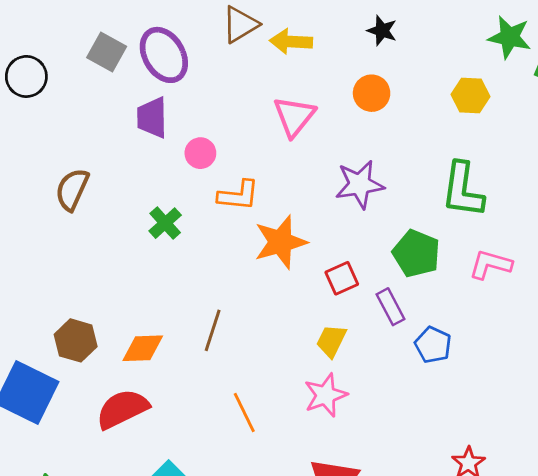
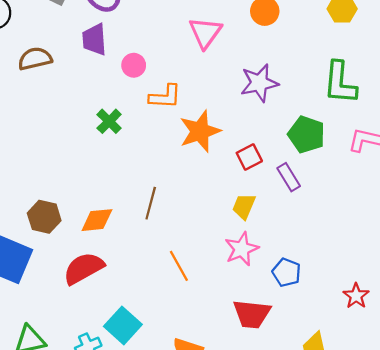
brown semicircle: (72, 189) -> (35, 59), moved, turned 56
blue pentagon: (433, 345) -> (287, 272), moved

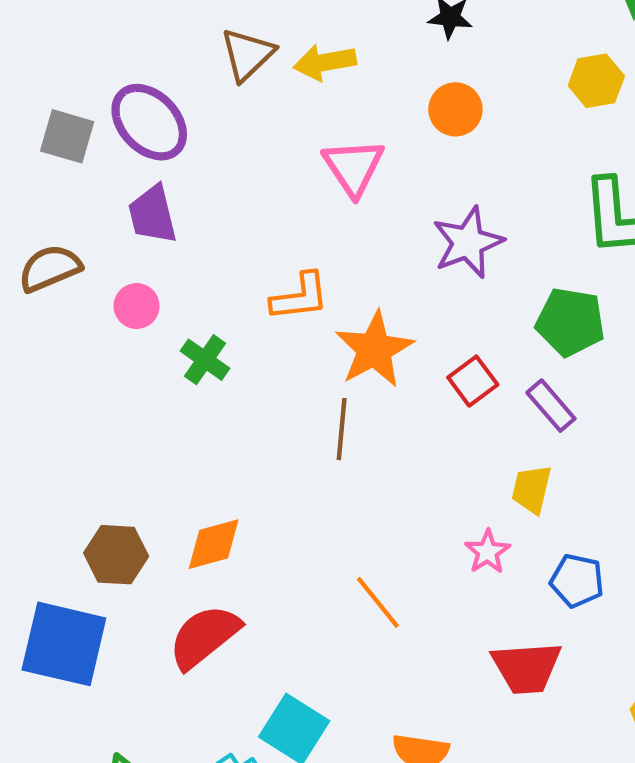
pink circle: (134, 65) -> (137, 306), moved
brown line: (151, 203) -> (342, 429), moved
yellow trapezoid: (244, 206) -> (532, 489), moved
pink star: (242, 249) -> (487, 552), size x0.7

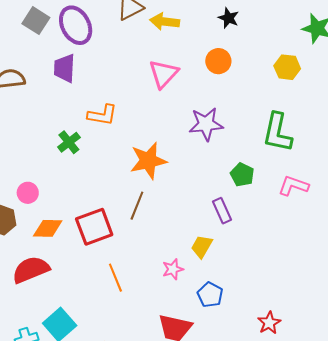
orange L-shape: (300, 297) -> (102, 115), moved
pink circle: (137, 306) -> (28, 193), moved
green pentagon: (570, 322) -> (242, 175), size x0.7
red square: (473, 381) -> (94, 227), moved, size x1.6
brown line: (342, 429) -> (137, 206), moved

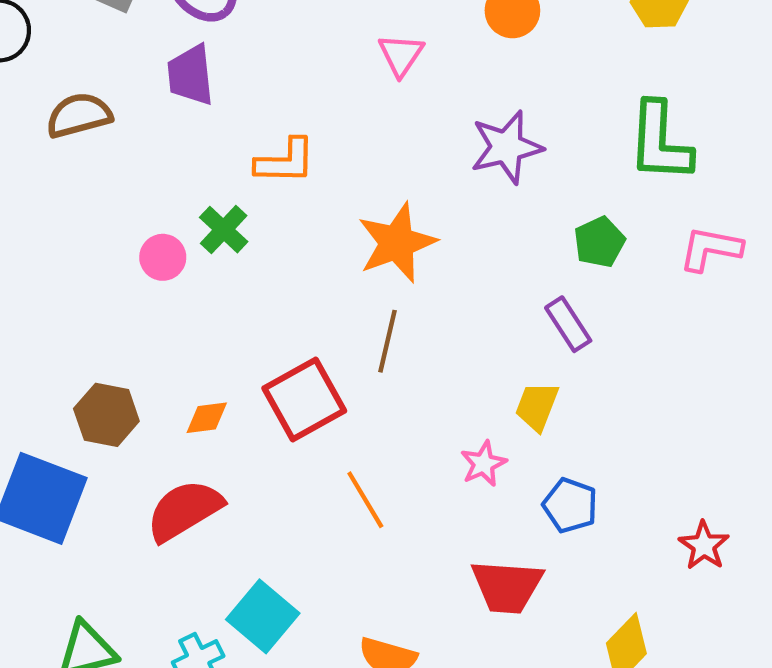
pink triangle: (164, 74) -> (401, 55), size x0.7
green pentagon: (242, 175) -> (599, 242), turned 30
pink circle: (28, 193) -> (163, 257), moved
orange diamond: (48, 228) -> (207, 418), size x0.7

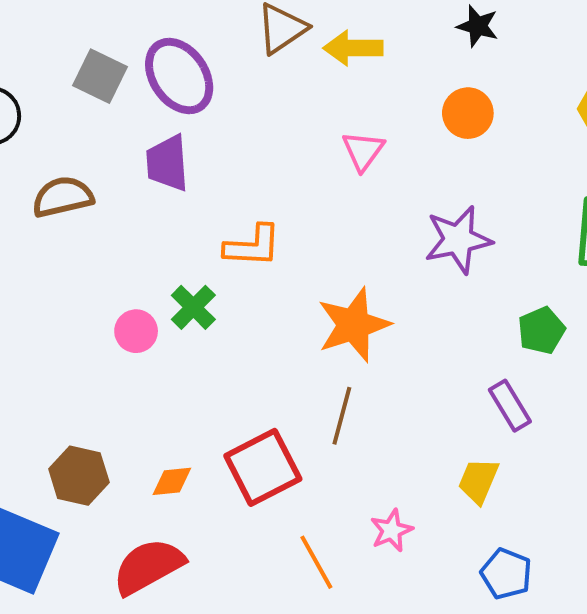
pink star: (483, 464) -> (391, 530), moved

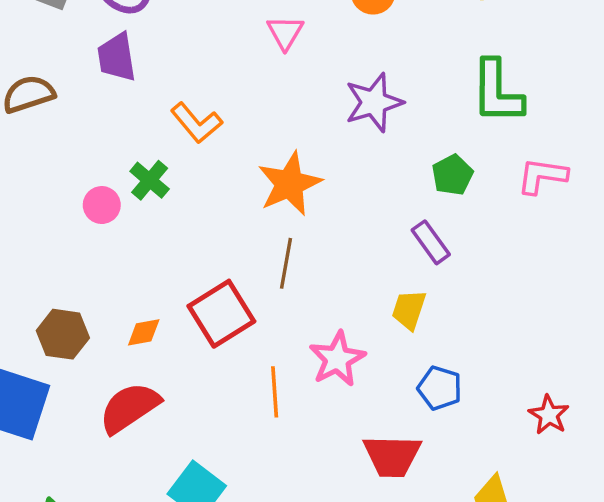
orange L-shape: (253, 246) -> (196, 123), turned 52
pink star: (391, 530) -> (337, 359), size x1.5
orange line: (316, 562) -> (275, 392), turned 30

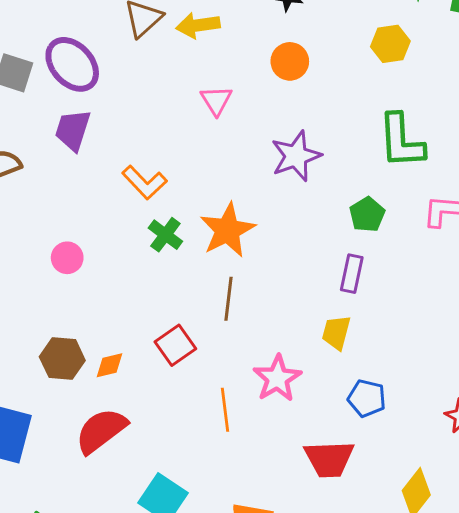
purple trapezoid: (117, 57) -> (73, 130), turned 30
green cross: (150, 180) -> (165, 235), moved
purple rectangle: (431, 242) -> (352, 274), turned 51
red square: (221, 314) -> (175, 345), size x0.7
brown hexagon: (63, 334) -> (62, 359), moved

